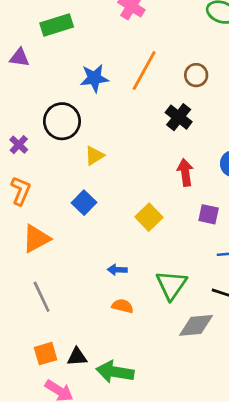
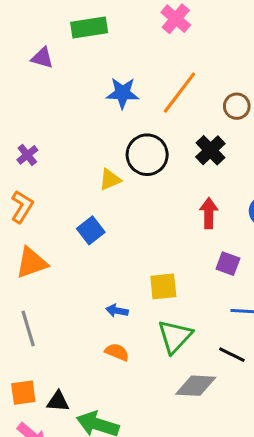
black circle: (62, 121) -> (147, 155), moved
yellow square: (149, 217) -> (163, 286), moved, turned 30

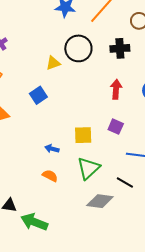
black cross: (210, 150) -> (120, 48), turned 36
purple square: (228, 264) -> (116, 127), moved

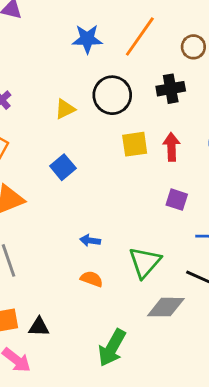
yellow triangle: (53, 63) -> (65, 109), moved
yellow square: (83, 135) -> (135, 144), moved
green arrow: (34, 222) -> (112, 348), moved, turned -76

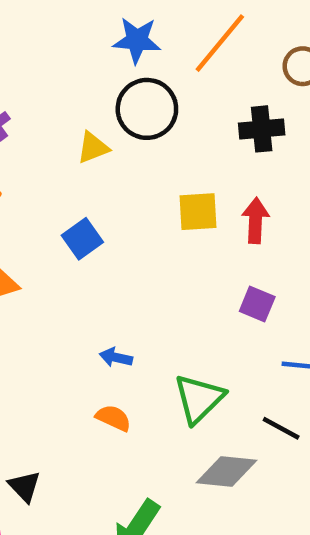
black circle: (112, 95) -> (147, 109), moved
black triangle: (39, 327) -> (24, 486), turned 40

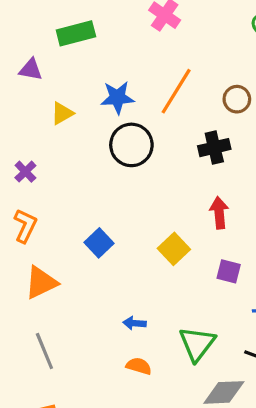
yellow triangle: (93, 148) -> (62, 113), moved
yellow square: (198, 212) -> (174, 249), moved, turned -32

